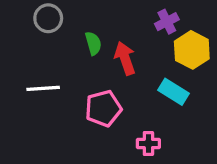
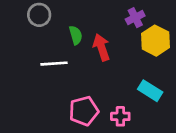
white line: (43, 88) -> (54, 64), moved
cyan rectangle: (173, 92) -> (150, 91), moved
pink pentagon: (103, 108) -> (84, 111), moved

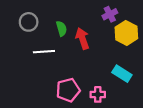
gray circle: (39, 15) -> (29, 22), moved

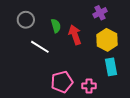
yellow hexagon: (126, 33) -> (107, 40), moved
white line: (44, 52) -> (40, 47), turned 36
cyan rectangle: (122, 74) -> (111, 67), turned 48

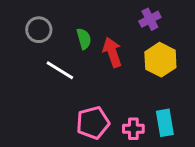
cyan rectangle: (111, 67) -> (165, 123), moved

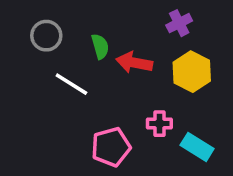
red arrow: (112, 52) -> (134, 63), turned -60
cyan rectangle: (165, 123) -> (197, 147), turned -48
pink cross: (133, 129) -> (159, 124), moved

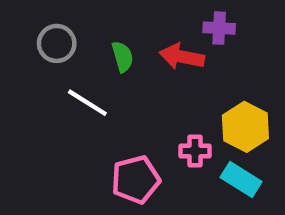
purple cross: (179, 23) -> (219, 28), turned 30
red arrow: (134, 63) -> (182, 57), moved
yellow hexagon: (192, 72) -> (245, 127), moved

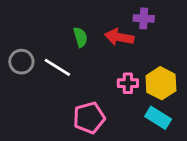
gray circle: (57, 43) -> (21, 62), moved
pink cross: (195, 151) -> (128, 83), moved

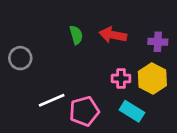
purple cross: (144, 18) -> (158, 42), moved
white line: (57, 67) -> (52, 100), moved, turned -55
cyan rectangle: (158, 118) -> (132, 111), moved

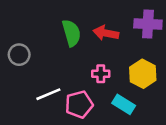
green semicircle: (76, 35) -> (71, 33), size x1.5
purple cross: (158, 42) -> (148, 24), moved, size x1.5
pink cross: (121, 79) -> (101, 74), moved

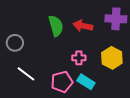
white line: (48, 94) -> (26, 74), moved, turned 60
cyan rectangle: (124, 104) -> (86, 82), moved

